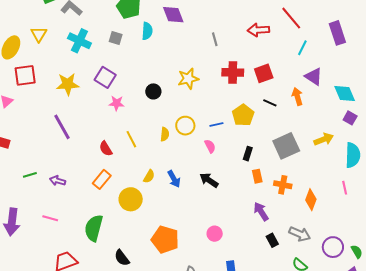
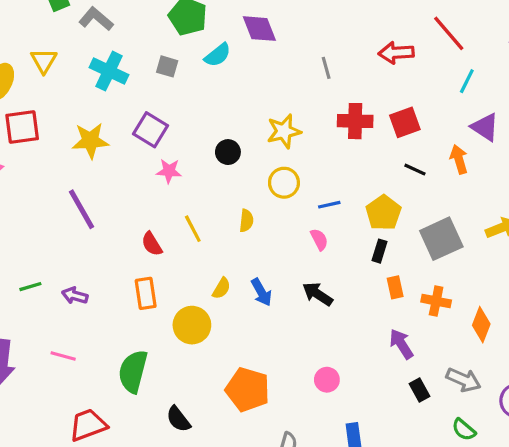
cyan semicircle: (147, 31) -> (218, 55), turned 48
yellow pentagon: (243, 115) -> (383, 213), moved
yellow circle: (185, 126) -> (284, 183), moved
orange rectangle: (102, 179) -> (146, 293), turned -48

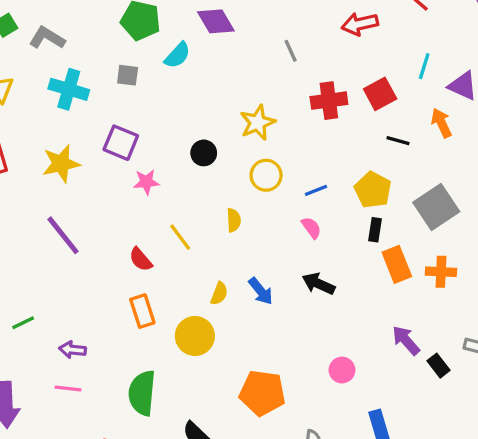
cyan line: (467, 81) -> (424, 66), moved
orange rectangle: (395, 287) -> (397, 264), size x1.5
purple arrow: (75, 296) -> (73, 350), moved
purple arrow: (401, 344) -> (406, 340), moved

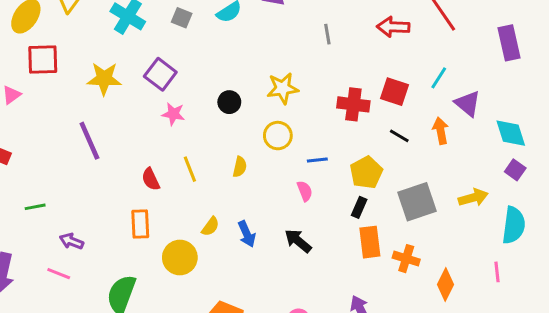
red square: (380, 94) -> (395, 92), turned 32
red cross: (329, 101) -> (353, 104), moved

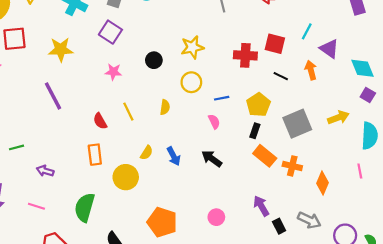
purple square: (160, 74) -> (110, 32), moved
orange rectangle: (370, 242) -> (265, 156), turned -40
pink line: (59, 274) -> (36, 206), moved

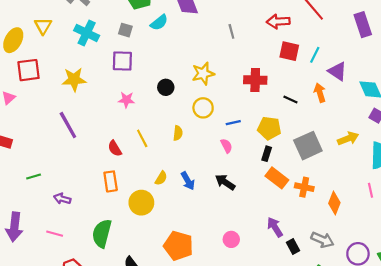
purple square: (110, 32) -> (122, 61), turned -30
red square: (275, 44) -> (289, 51), moved
yellow pentagon: (258, 105) -> (269, 128), turned -30

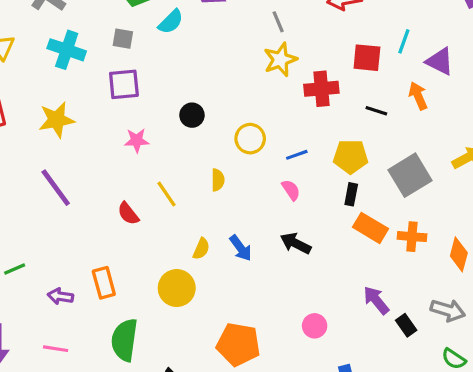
red square: (289, 51) -> (367, 58), moved
yellow star: (203, 74) -> (280, 60), moved
orange rectangle: (111, 181) -> (104, 283), moved

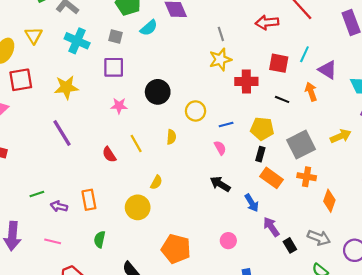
black circle: (192, 115) -> (158, 92), size x1.5
orange cross: (412, 237) -> (307, 177), moved
blue arrow: (241, 248) -> (252, 203), moved
green line: (15, 269) -> (37, 194), moved
green semicircle: (124, 340) -> (100, 239), size x0.6

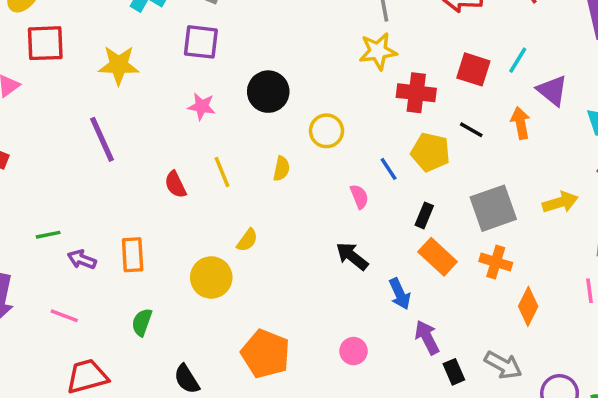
blue line: (226, 125) -> (389, 169), moved, turned 64
yellow pentagon: (262, 129) -> (430, 152), moved

